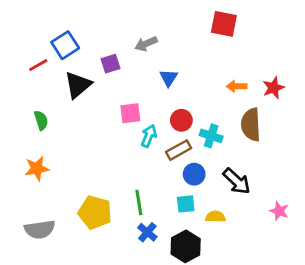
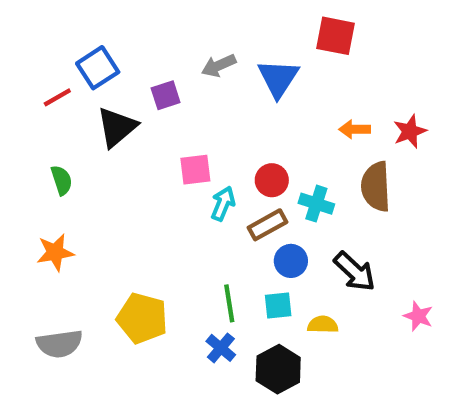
blue triangle: (169, 78) -> (278, 78), moved, size x1.5
green line: (139, 203) -> (229, 303), moved

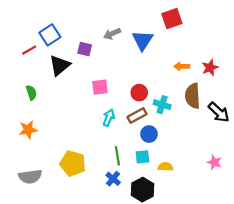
red square: (335, 36) -> (172, 19), turned -30
purple square: (166, 95) -> (85, 49), turned 32
cyan arrow: (223, 204) -> (109, 118), moved
black arrow: (355, 272) -> (219, 112), moved

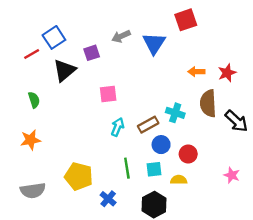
purple square: (85, 49) -> (92, 53), turned -32
red circle: (139, 93) -> (188, 154), moved
blue cross: (113, 179) -> (108, 199), moved

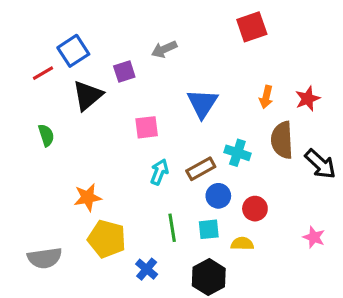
blue triangle: (154, 43) -> (202, 103), moved
orange arrow: (196, 72) -> (266, 97), turned -77
orange star: (30, 140) -> (88, 197), moved

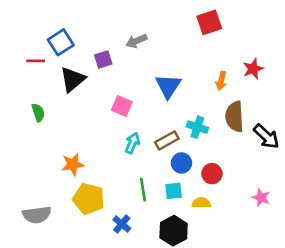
red line: (43, 73) -> (36, 61), turned 30
red star: (308, 99) -> (253, 69), moved
pink square: (147, 127) -> (122, 106), turned 30

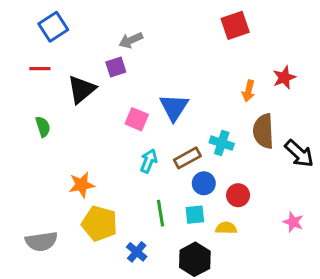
gray arrow: (136, 41) -> (131, 40), moved
blue square: (61, 42) -> (53, 27), moved
blue triangle: (168, 86) -> (174, 107), moved

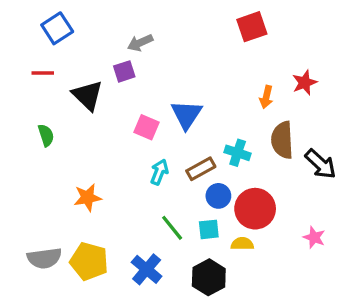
black triangle: (82, 89) -> (88, 95), turned -36
red circle: (238, 195) -> (255, 209), size x1.6
green line: (161, 213) -> (172, 228), turned -30
yellow pentagon: (99, 224) -> (89, 261), moved
blue cross: (137, 252) -> (147, 269), size x1.4

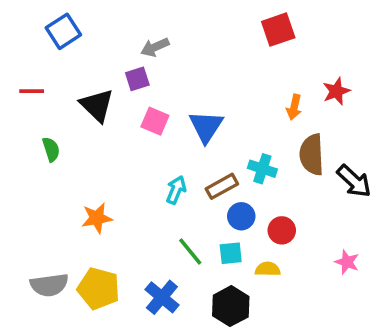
red line: (43, 73) -> (32, 91), moved
pink square: (147, 127) -> (155, 121), moved
red circle: (255, 209) -> (282, 230), size x0.6

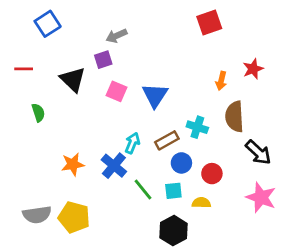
black arrow: (354, 181) -> (258, 152), moved
pink star: (347, 262) -> (261, 197), size x1.6
blue cross: (162, 297) -> (114, 166), moved

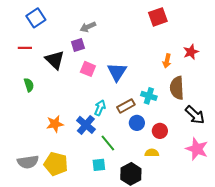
red line: (24, 69) -> (25, 48), moved
cyan square: (173, 191) -> (99, 165), moved

